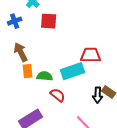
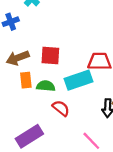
red square: (49, 21) -> (50, 56), moved
brown arrow: (21, 52) -> (18, 58), turned -84

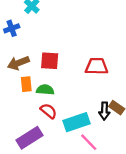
cyan rectangle: (78, 80) -> (76, 122), moved
red semicircle: (61, 108) -> (49, 111), moved

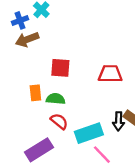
blue cross: (12, 28) -> (20, 20), moved
brown arrow: (18, 63) -> (27, 39), moved

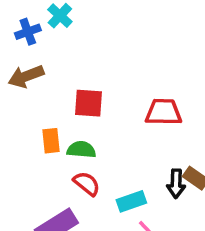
brown arrow: (27, 39) -> (26, 76), moved
cyan rectangle: (89, 133) -> (131, 201), size x0.7

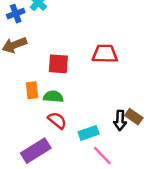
red trapezoid: (163, 112) -> (105, 54), moved

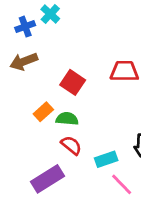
red square: (58, 64) -> (73, 82), turned 30
orange rectangle: (32, 90) -> (43, 112), turned 54

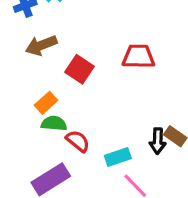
brown arrow: (24, 61) -> (41, 45), moved
green semicircle: (67, 119) -> (54, 124), moved

